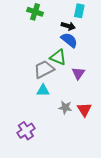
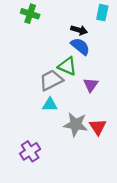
cyan rectangle: (79, 11) -> (102, 13), moved
green cross: (35, 12) -> (30, 14), moved
gray star: (65, 108) -> (76, 125), size x1.5

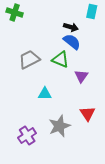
green cross: (30, 14) -> (15, 13), moved
gray trapezoid: (51, 80) -> (29, 59), moved
gray star: (76, 125) -> (59, 126), moved, turned -30

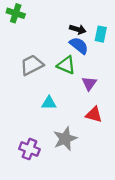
cyan rectangle: (92, 11) -> (101, 34), moved
red triangle: (88, 114) -> (94, 115), moved, turned -42
purple cross: (27, 135) -> (29, 149), turned -36

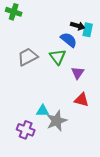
black arrow: (78, 29) -> (78, 26), moved
green triangle: (66, 65) -> (58, 57), turned 30
cyan triangle: (49, 103) -> (43, 111), moved

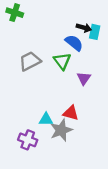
red triangle: (82, 100) -> (71, 113), moved

